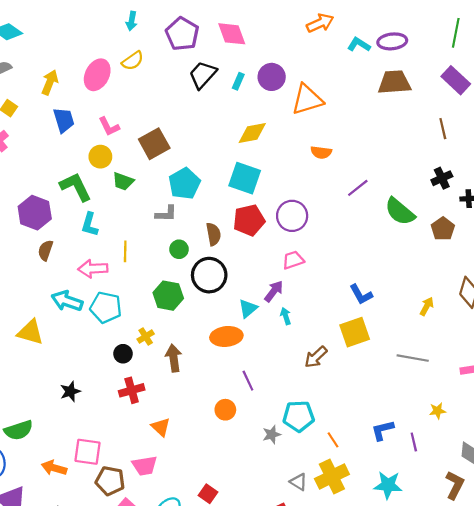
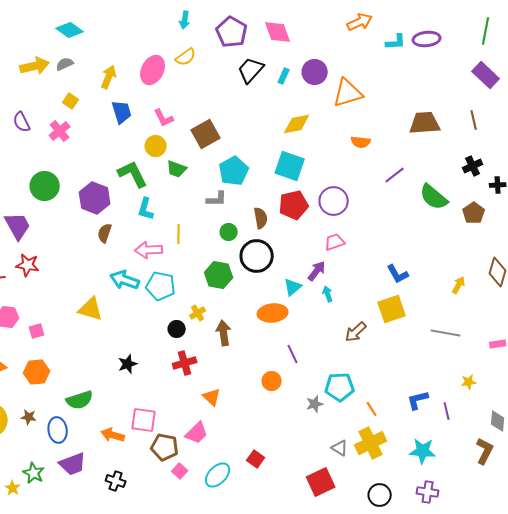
cyan L-shape: (359, 45) -> (396, 42), turned 145
brown trapezoid: (394, 82) -> (425, 123), moved
pink trapezoid: (145, 466) -> (197, 433), turned -35

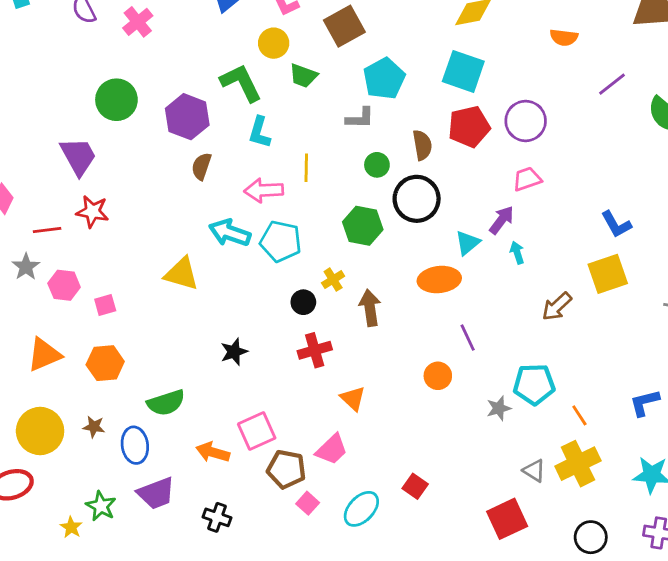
pink square: (144, 420) -> (257, 431), turned -32

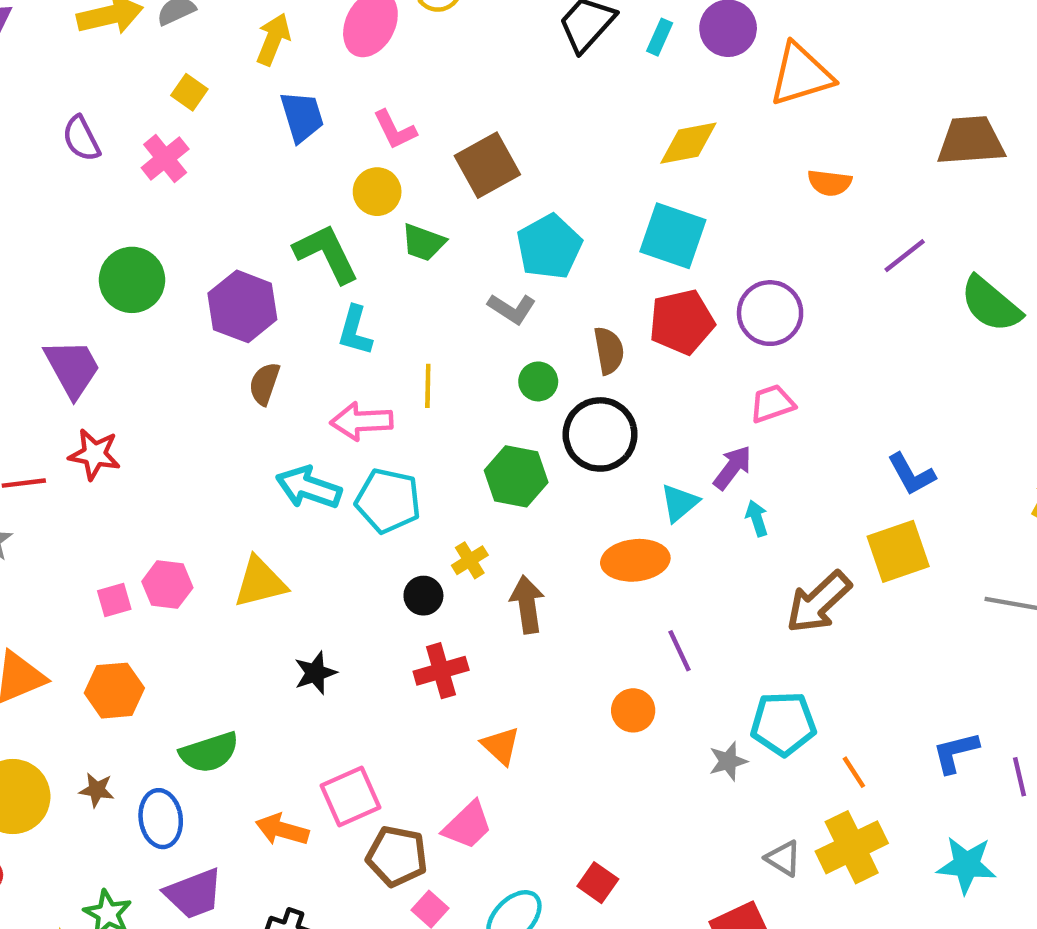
gray L-shape: (360, 118) -> (512, 309), turned 32
yellow triangle: (182, 274) -> (260, 582), moved, turned -30
pink hexagon: (64, 285) -> (167, 585), moved
brown arrow: (557, 306) -> (819, 602), size x1.4

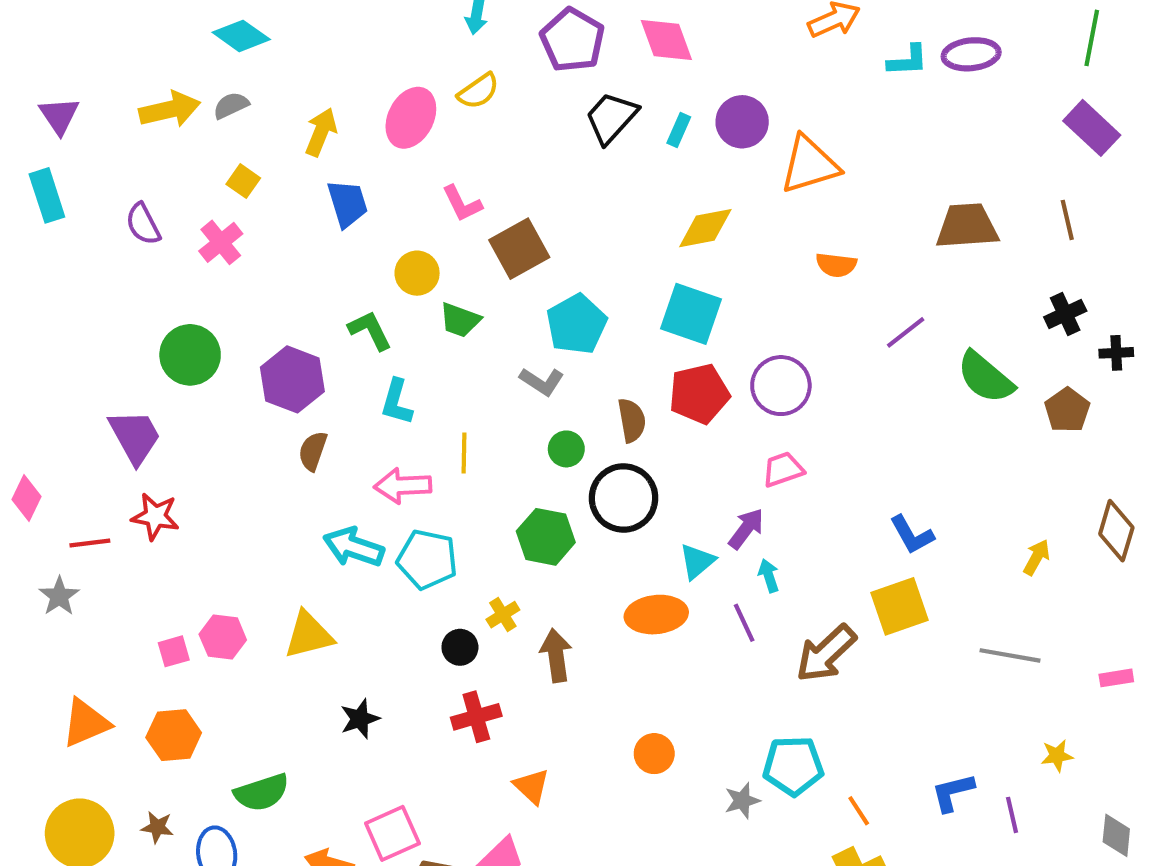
pink L-shape: (395, 130) -> (462, 204), moved
green L-shape: (326, 253) -> (370, 330), size x0.7
purple line: (680, 651) -> (744, 623), moved

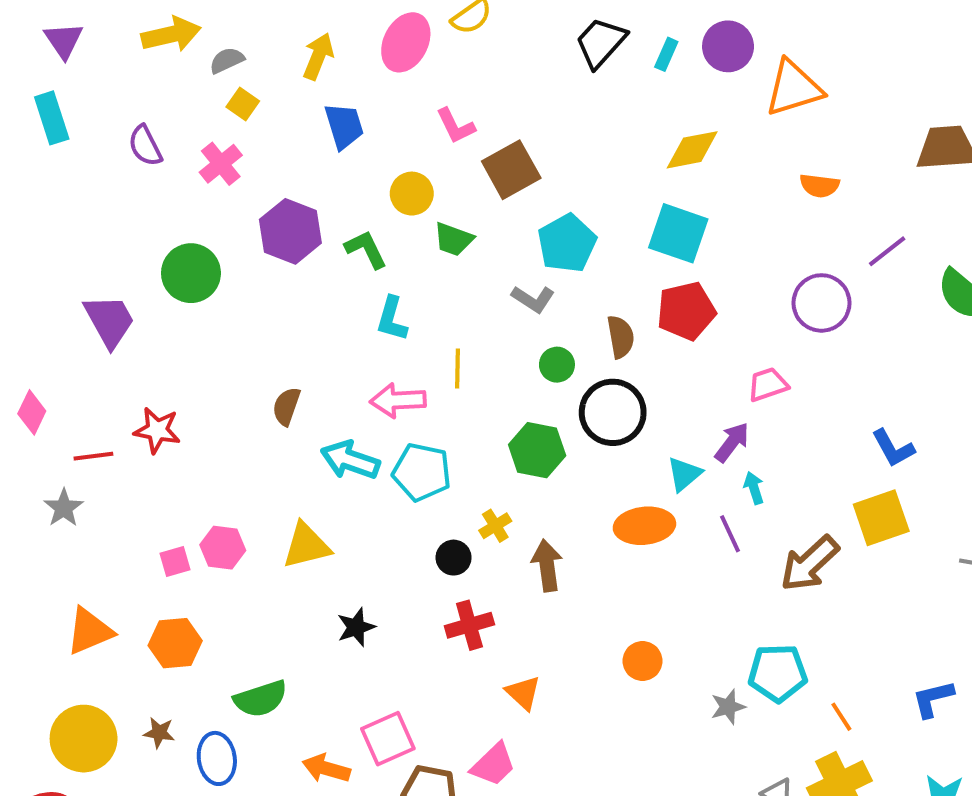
gray semicircle: (231, 105) -> (227, 60), moved
purple hexagon: (292, 379) -> (290, 231), moved
purple circle: (781, 386) -> (822, 303), moved
purple trapezoid: (135, 437) -> (109, 321), moved
brown semicircle: (313, 451) -> (286, 406), moved

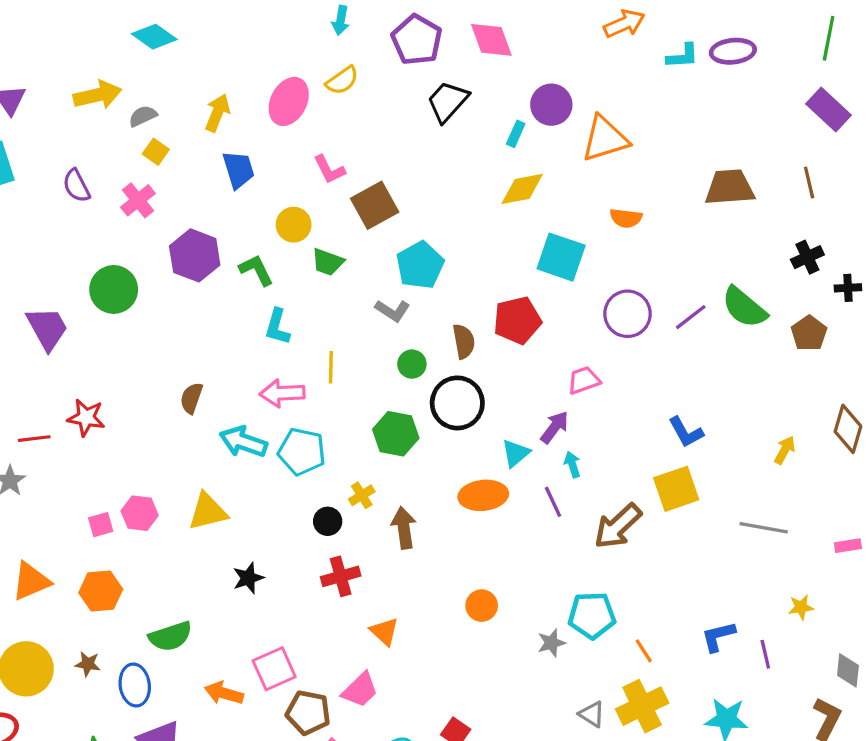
cyan rectangle: (666, 54) -> (516, 134), moved
cyan square: (678, 233) -> (561, 257), moved
purple line: (887, 251) -> (691, 317), moved

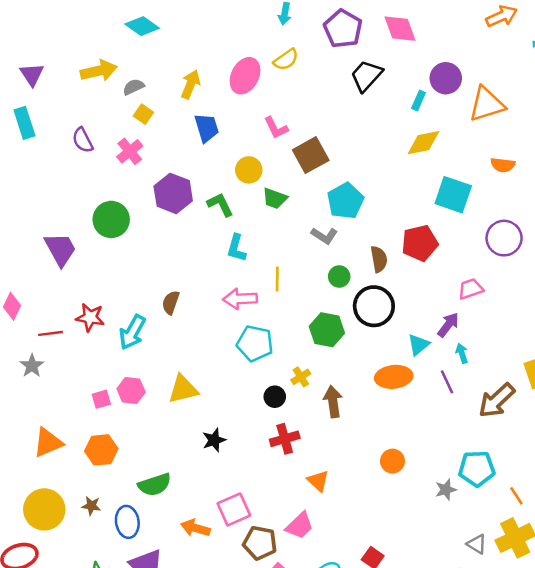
cyan arrow: (243, 442) -> (132, 332), moved, turned -80

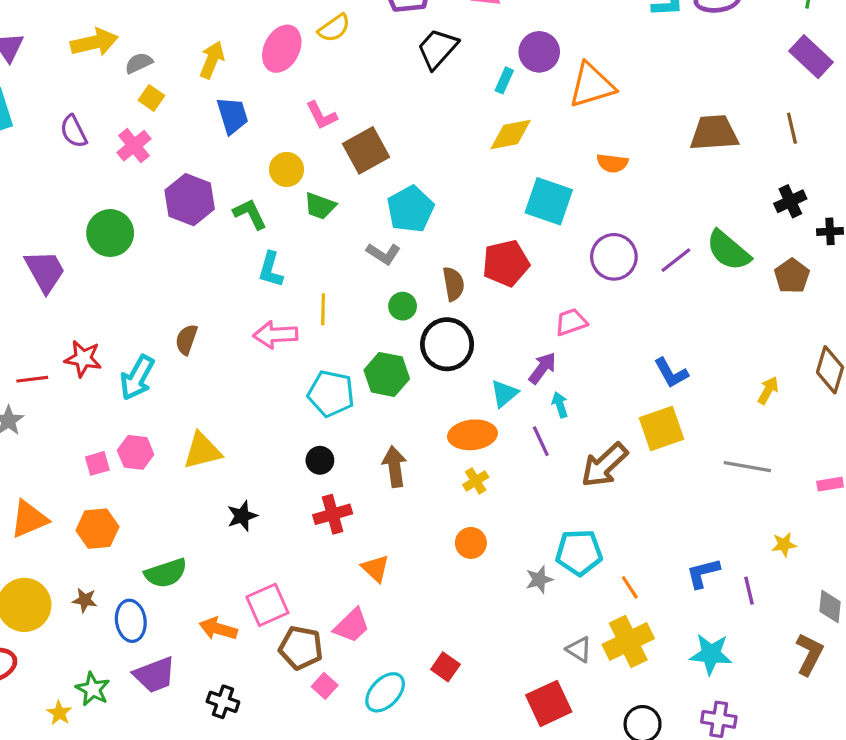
cyan pentagon: (255, 343) -> (331, 394), moved
yellow cross: (301, 377) -> (476, 481), moved

